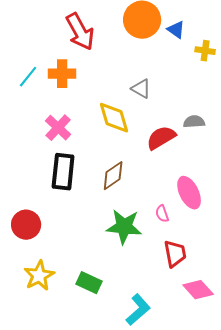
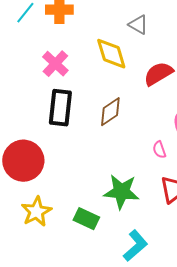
red circle: (26, 225) -> (23, 161), size x1.4
green star: (124, 227) -> (121, 192), moved

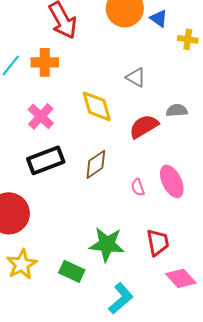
gray triangle: (138, 25) -> (136, 77), moved
black rectangle: (60, 108) -> (46, 160), turned 63
pink semicircle: (159, 150) -> (138, 187), moved

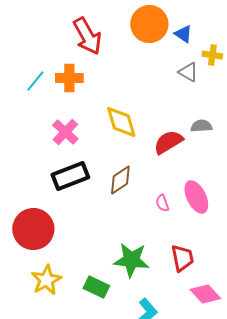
gray triangle: (136, 77) -> (188, 72), moved

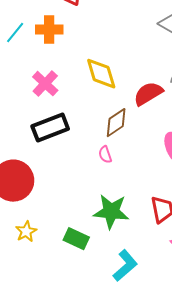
brown diamond: (120, 180) -> (116, 123), moved
pink semicircle: (162, 203) -> (105, 155), moved
yellow star: (46, 280) -> (26, 232), size x0.7

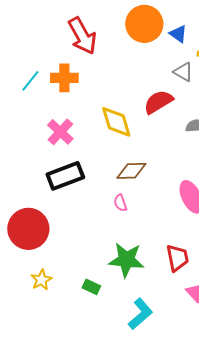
red semicircle: (148, 94) -> (158, 102), moved
brown diamond: (116, 123) -> (131, 171), turned 32
green rectangle: (76, 239) -> (91, 287), size x0.7

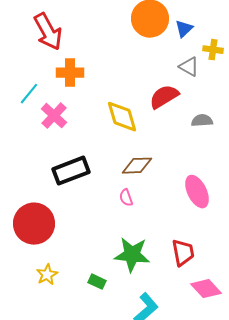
blue triangle: (178, 34) -> (184, 29), turned 42
red arrow: (82, 36) -> (48, 32), moved
cyan line: (30, 81) -> (29, 94), moved
pink cross: (60, 132) -> (54, 116), moved

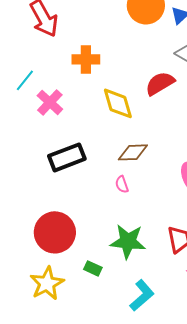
orange cross: (70, 73) -> (86, 59), moved
red circle: (34, 224) -> (55, 232), moved
yellow star: (47, 275) -> (47, 283), moved, size x1.6

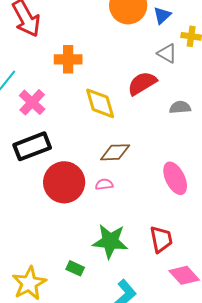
black rectangle: (67, 157) -> (32, 146), moved
pink semicircle: (122, 184) -> (104, 184), turned 102
red circle: (55, 232) -> (64, 182), moved

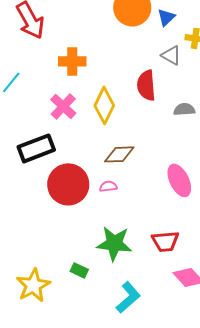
red semicircle: (142, 83) -> (146, 85), turned -64
pink cross: (32, 102) -> (63, 106), moved
yellow diamond: (100, 103) -> (104, 105), turned 42
red trapezoid: (161, 239) -> (165, 241), turned 96

